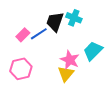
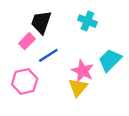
black trapezoid: (55, 22) -> (41, 22), moved
blue line: (39, 34) -> (48, 55), moved

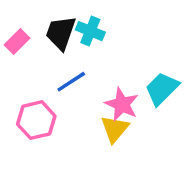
cyan cross: (87, 21) -> (90, 31), moved
pink rectangle: (27, 41) -> (17, 42), moved

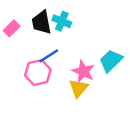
black trapezoid: (61, 33) -> (42, 22), turned -30
pink hexagon: (36, 120) -> (38, 73), moved

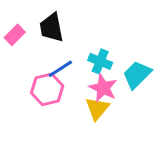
cyan cross: (62, 21) -> (100, 61), moved

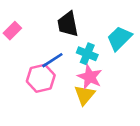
black trapezoid: (52, 28) -> (68, 24), moved
cyan trapezoid: (137, 75) -> (119, 38), moved

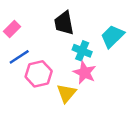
blue line: (52, 60) -> (19, 57), moved
yellow triangle: (85, 95) -> (66, 93), moved

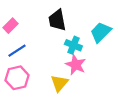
pink hexagon: (39, 74) -> (17, 78), moved

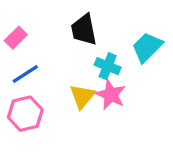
yellow triangle: (59, 83) -> (82, 96), moved

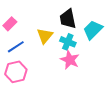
black trapezoid: (84, 30) -> (68, 19), moved
yellow triangle: (82, 96) -> (45, 36), moved

